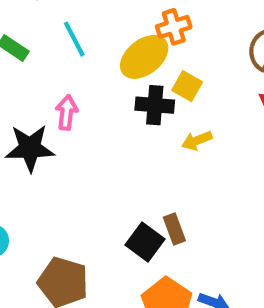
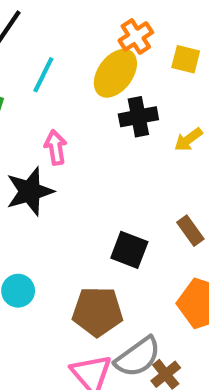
cyan line: (74, 39) -> (43, 75), turned 69
yellow square: (187, 86) -> (186, 59), moved
black square: (145, 242) -> (129, 250), moved

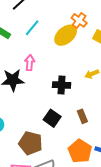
orange cross: (136, 36) -> (79, 20), turned -35
black cross: (138, 117) -> (62, 85), moved

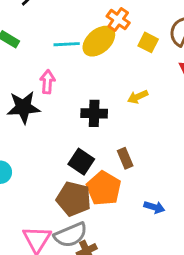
cyan line: (32, 28) -> (67, 44), moved, turned 48
brown pentagon: (30, 143) -> (74, 199), moved
orange pentagon: (80, 151) -> (104, 188), moved

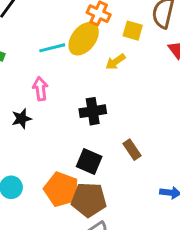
yellow arrow: (138, 97) -> (115, 62), moved
black star: (23, 107) -> (22, 119), size x0.6
orange pentagon: (104, 188) -> (61, 189), moved

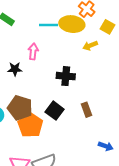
yellow ellipse: (84, 39) -> (72, 24), turned 45
brown pentagon: (89, 200) -> (20, 108), moved

